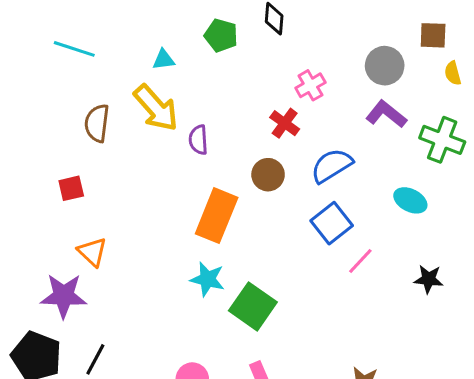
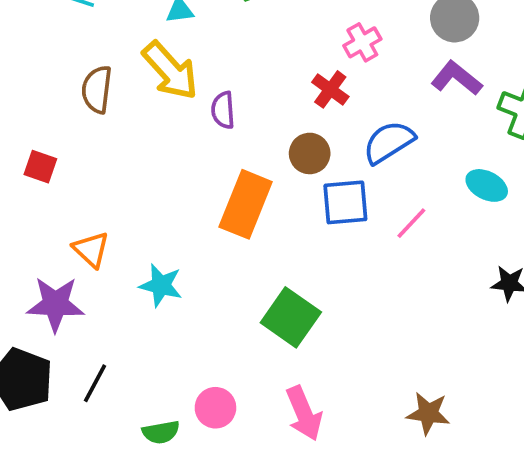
red square: (71, 188) -> (40, 167), moved, turned 32
blue square: (332, 223) -> (345, 202), moved, turned 33
pink line: (360, 261) -> (411, 223), moved
cyan star: (207, 279) -> (161, 285), moved

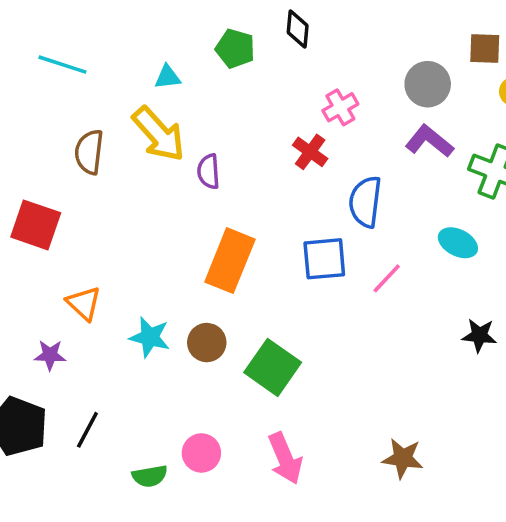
blue semicircle: (389, 142) -> (365, 202), turned -51
brown circle: (310, 153) -> (207, 343), moved
red square: (40, 167) -> (36, 225), size x1.6
purple star: (55, 304) -> (50, 355), size x0.6

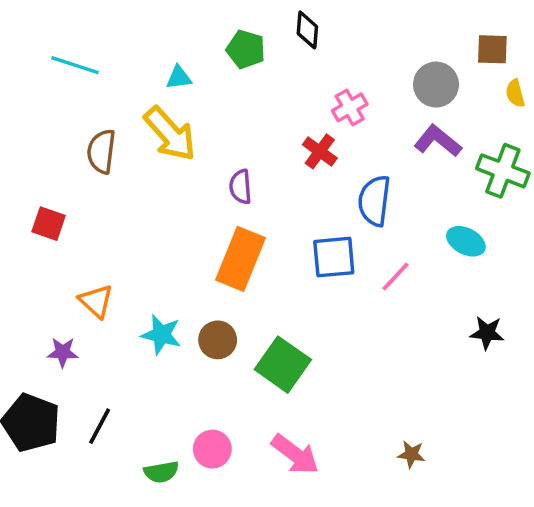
purple semicircle: (209, 171) -> (241, 187), moved
red square: (36, 225) -> (49, 224), size x0.7
pink arrow: (285, 458) -> (295, 454), turned -30
brown star: (403, 458) -> (411, 454), size x0.7

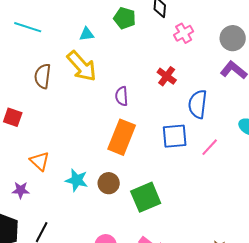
pink cross: (350, 107) -> (184, 33), moved
green square: (283, 365) -> (146, 197), turned 32

